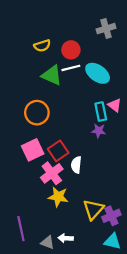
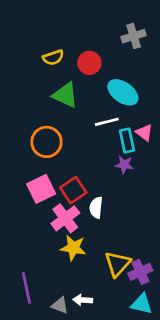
white line: (71, 68) -> (107, 122), moved

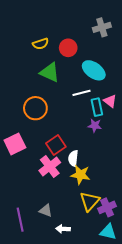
pink square: (41, 189) -> (15, 144), moved
yellow star: (73, 248) -> (80, 175), moved
gray triangle: (60, 305) -> (46, 210), moved

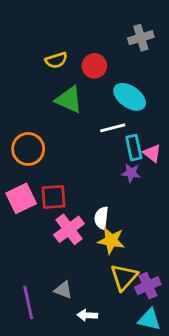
pink triangle: (110, 101) -> (152, 153), moved
orange circle: (35, 108) -> (28, 149), moved
red square: (56, 145) -> (54, 197), moved, turned 30

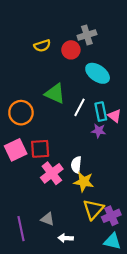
gray cross: (141, 38) -> (87, 35), moved
green triangle: (69, 100) -> (55, 94), moved
white line: (113, 128) -> (79, 107), moved, turned -48

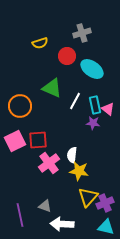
red circle: (71, 50) -> (67, 56), moved
white arrow: (66, 238) -> (62, 224), size x1.6

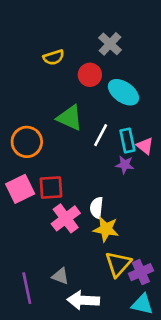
gray cross: (82, 33) -> (110, 44), turned -30

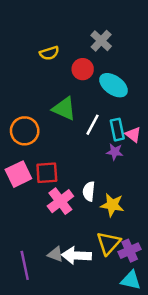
yellow star: (106, 229) -> (112, 205), moved
white arrow: (83, 300) -> (76, 256), moved

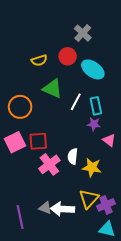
yellow semicircle: (49, 53) -> (39, 60), moved
pink triangle: (133, 135) -> (109, 140), moved

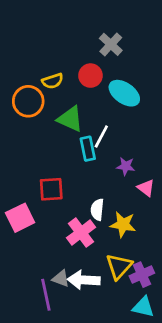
cyan rectangle: (96, 106) -> (88, 149), moved
orange circle: (20, 107) -> (28, 101), moved
pink square: (15, 142) -> (20, 218), moved
pink cross: (49, 164) -> (81, 233), moved
purple line: (20, 217) -> (46, 295), moved

